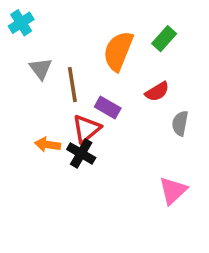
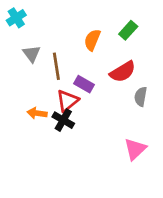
orange semicircle: (118, 51) -> (92, 40), size x0.7
red semicircle: (157, 92) -> (123, 72), size x1.4

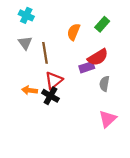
cyan cross: (16, 18) -> (26, 15), moved, turned -32
purple rectangle: (84, 84) -> (87, 67), moved, turned -48
gray semicircle: (141, 97) -> (104, 84), moved

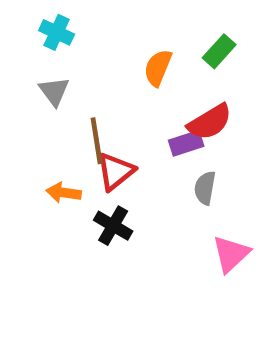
brown line: (45, 53) -> (97, 141), moved
gray semicircle: (104, 84) -> (205, 188), moved
black cross: (50, 96) -> (113, 226), moved

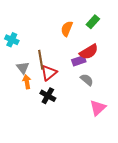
cyan cross: (57, 32) -> (12, 40), moved
gray triangle: (54, 91) -> (23, 68), moved
gray semicircle: (205, 188) -> (87, 80), turned 120
orange arrow: (64, 193) -> (27, 82), turned 72

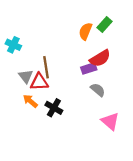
orange semicircle: (67, 29) -> (85, 31), moved
red triangle: (49, 73) -> (39, 82), moved, turned 36
orange arrow: (27, 82) -> (30, 101), moved, turned -40
pink triangle: (98, 108) -> (110, 121), turned -36

